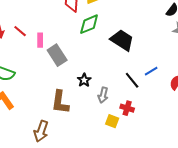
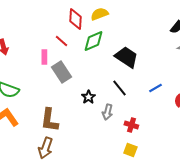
red line: (20, 31) -> (61, 41), moved
black line: (132, 80) -> (119, 88), moved
brown L-shape: (60, 102) -> (49, 120), moved
yellow square: (112, 121) -> (130, 150), moved

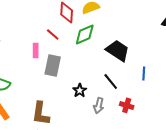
gray rectangle: (61, 72) -> (53, 65), turned 45
blue line: (155, 88) -> (144, 73), moved, turned -56
red cross: (131, 125) -> (127, 105), moved

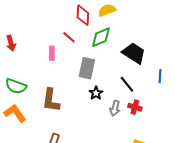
gray rectangle: (53, 65) -> (87, 68), moved
red cross: (127, 105) -> (135, 107), moved
brown L-shape: (41, 113) -> (51, 100), moved

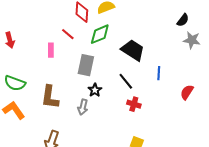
gray arrow: (115, 108) -> (83, 107), moved

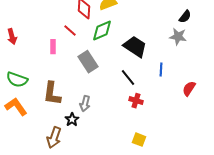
gray star: (192, 40) -> (178, 37), moved
gray rectangle: (86, 65) -> (88, 62), turned -45
black star: (95, 90) -> (72, 120), moved

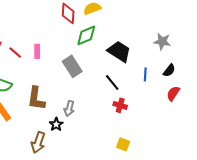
black semicircle: (185, 17) -> (169, 70), moved
red line: (70, 31) -> (15, 52), moved

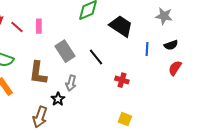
gray rectangle: (72, 66) -> (65, 51), moved
black semicircle: (169, 70) -> (171, 45), turned 32
black line: (112, 82) -> (96, 57), moved

